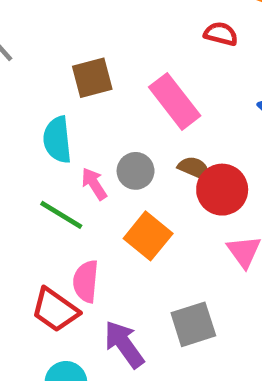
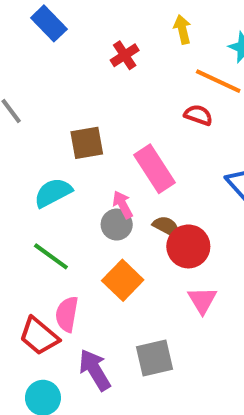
cyan semicircle: (57, 140) -> (53, 193), turned 63
pink arrow: (94, 184) -> (123, 205), moved

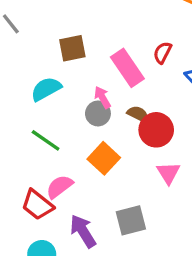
red semicircle: (198, 115) -> (162, 53), moved, turned -80
pink semicircle: (67, 314) -> (59, 187), turned 44

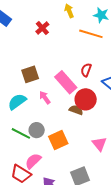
pink arrow: (102, 97) -> (45, 97), moved
gray circle: (98, 113) -> (37, 130), moved
red circle: (156, 130) -> (86, 99), moved
orange square: (104, 158) -> (58, 140), turned 30

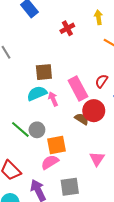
cyan semicircle: (17, 102) -> (37, 93), moved
pink semicircle: (33, 161) -> (50, 162), moved

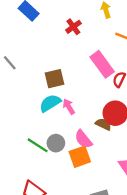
pink rectangle: (78, 88) -> (102, 64), moved
pink semicircle: (50, 162) -> (83, 139), moved, turned -90

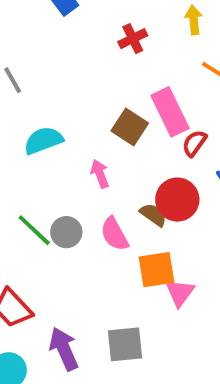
brown square: (55, 79) -> (130, 127), moved, turned 36
cyan semicircle: (50, 103) -> (43, 140), moved
orange square: (80, 157) -> (156, 270), moved

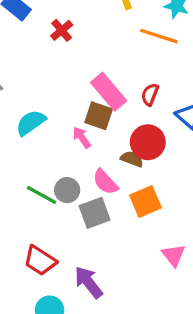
red cross: (133, 39) -> (62, 30), moved
pink rectangle: (170, 112) -> (109, 92), moved
brown square: (130, 127) -> (99, 116), moved
pink triangle: (180, 293) -> (174, 255), moved
gray square: (125, 344) -> (95, 213), moved

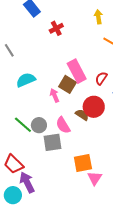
orange square: (145, 201) -> (83, 163), moved
purple arrow: (89, 282) -> (27, 182), moved

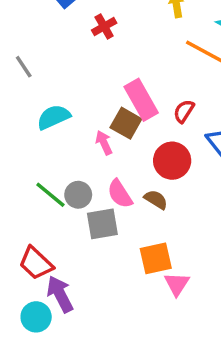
brown semicircle: (82, 115) -> (156, 199), moved

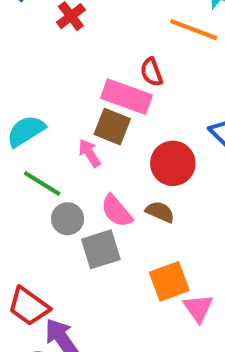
pink rectangle: (141, 100) -> (127, 97), turned -33
red semicircle: (184, 111) -> (152, 72), moved, turned -45
green line: (50, 195) -> (42, 183), moved

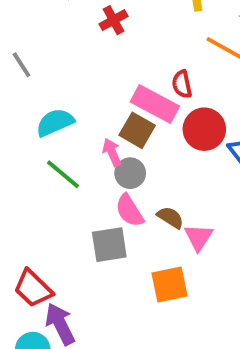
red circle: (173, 163) -> (204, 129), moved
gray circle: (68, 219) -> (130, 173), moved
pink triangle: (198, 308) -> (199, 237), moved

